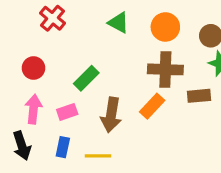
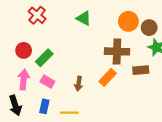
orange circle: (165, 27) -> (128, 21), moved
green rectangle: (86, 78) -> (44, 58), moved
pink rectangle: (67, 112) -> (47, 82), turned 48
brown arrow: (111, 115) -> (79, 84), size x0.6

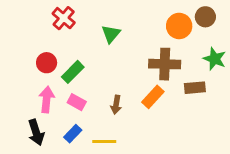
green triangle: (84, 18) -> (111, 34), moved, turned 42
brown circle: (149, 28) -> (205, 17), moved
blue rectangle: (44, 106) -> (73, 134), turned 32

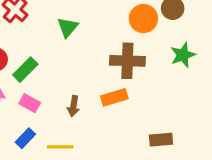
green star: (215, 59) -> (183, 55), turned 30
brown rectangle: (195, 88) -> (161, 140), moved
orange rectangle: (153, 97) -> (114, 97), turned 30

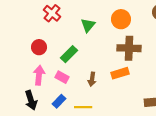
orange circle: (143, 19) -> (121, 19), moved
green rectangle: (25, 70) -> (69, 54), moved

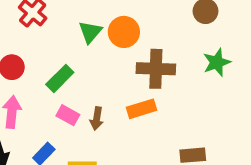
orange circle: (121, 19) -> (124, 32), moved
pink rectangle: (62, 77) -> (68, 115), moved

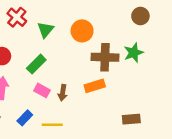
green triangle: (90, 32) -> (45, 30), moved
green star: (217, 62) -> (134, 53), moved

